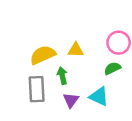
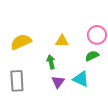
yellow semicircle: (43, 55) -> (21, 42), moved
gray rectangle: (37, 89) -> (17, 81), moved

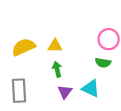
yellow triangle: (62, 41) -> (55, 46), moved
green semicircle: (92, 56) -> (103, 63), turned -144

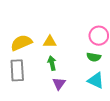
cyan triangle: (91, 88) -> (96, 80), moved
gray rectangle: (19, 91) -> (17, 70), moved

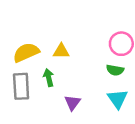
green arrow: (52, 63) -> (49, 78), moved
cyan triangle: (96, 80) -> (118, 99), turned 30

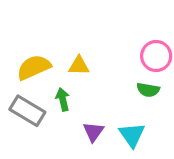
gray rectangle: (21, 86) -> (27, 111), turned -56
cyan triangle: (118, 99) -> (132, 135), moved

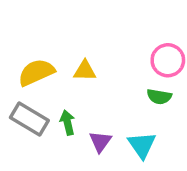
green arrow: (63, 99) -> (67, 123), moved

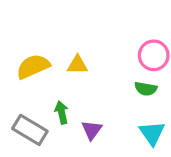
gray rectangle: (29, 119) -> (30, 130), moved
cyan triangle: (142, 145) -> (152, 133), moved

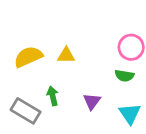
purple triangle: (92, 130) -> (92, 101), moved

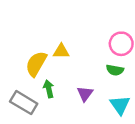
yellow semicircle: (28, 57) -> (36, 64), moved, turned -36

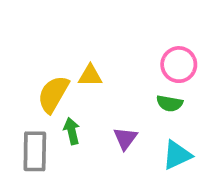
gray rectangle: (24, 103) -> (35, 151), turned 60
cyan triangle: (120, 105) -> (177, 155), turned 40

